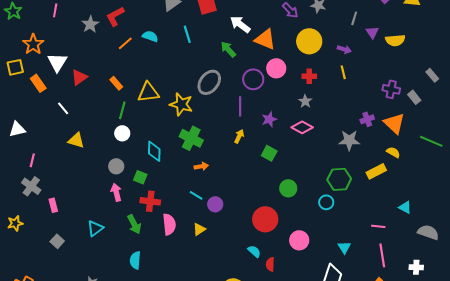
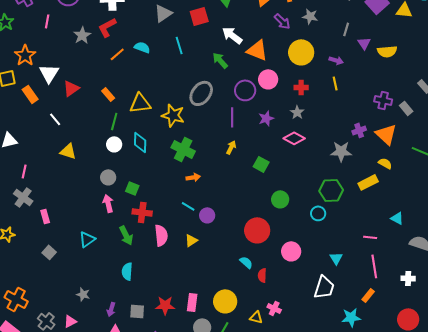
purple star: (269, 119) -> (266, 118), moved
cyan diamond: (154, 151) -> (140, 142), moved

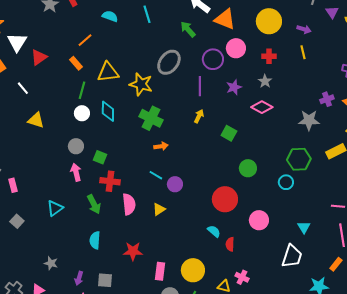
orange line: (117, 54) -> (85, 40), moved
red star: (165, 305) -> (133, 251), moved

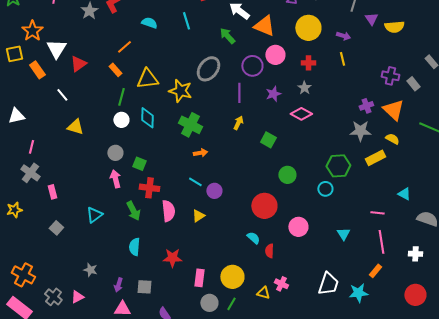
gray star: (309, 120) -> (360, 131), moved
white trapezoid: (292, 256) -> (328, 284), moved

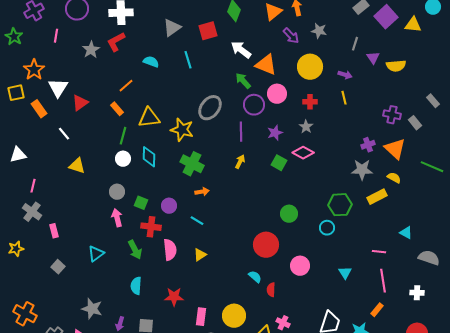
green arrow: (227, 36) -> (243, 81), moved
green square: (268, 140) -> (279, 163), moved
purple circle: (214, 191) -> (169, 206), moved
gray star: (90, 270) -> (92, 309), size x1.5

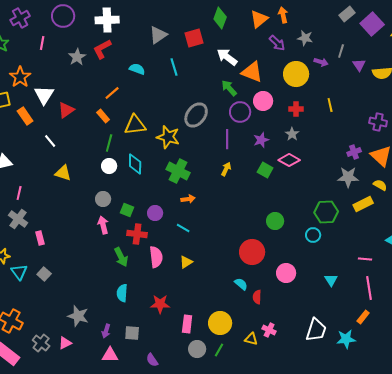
purple arrow: (345, 75) -> (321, 62), moved
cyan triangle: (96, 254) -> (19, 272), moved, turned -30

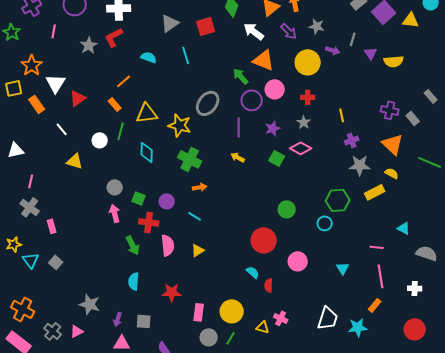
white arrow: (227, 57) -> (254, 31), moved
yellow line: (330, 105) -> (342, 115), moved
purple cross: (354, 152) -> (352, 140), moved
white circle: (109, 166) -> (100, 140), moved
yellow arrow: (226, 169) -> (238, 157), turned -88

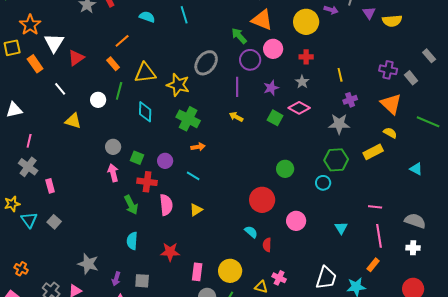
gray star: (360, 165) -> (339, 124), moved
cyan triangle: (404, 228) -> (416, 169), moved
gray semicircle: (427, 253) -> (415, 221), moved
orange cross: (23, 309) -> (21, 269), size x0.6

